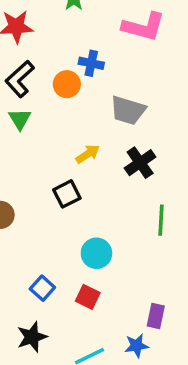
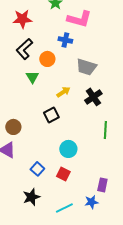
pink L-shape: (144, 27) -> (79, 19), moved
orange circle: (67, 84) -> (47, 59), moved
green triangle: (20, 119) -> (32, 77), moved

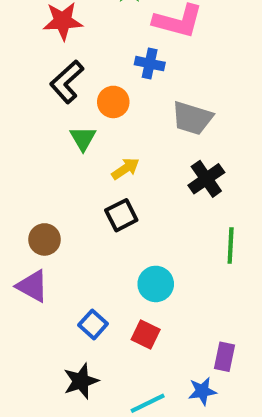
yellow arrow: (63, 92) -> (125, 169), moved

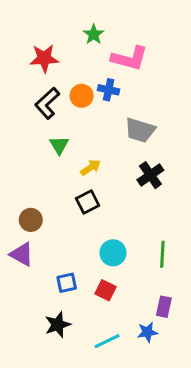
orange circle: (113, 102) -> (82, 96), moved
green line: (231, 246) -> (162, 254), moved
blue square: (93, 324) -> (67, 283), turned 36

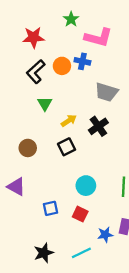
black cross: (150, 175) -> (98, 126), moved
brown circle: (31, 220) -> (28, 148), moved
black star: (58, 325) -> (44, 253), moved
blue star: (147, 332) -> (105, 235), moved

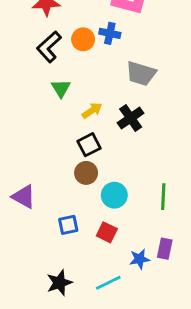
brown circle: (28, 148) -> (86, 173), moved

